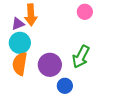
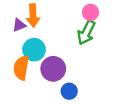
cyan circle: (20, 43) -> (34, 50), moved
green arrow: (81, 57) -> (86, 33), moved

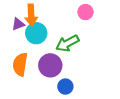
green arrow: (86, 33) -> (67, 43), moved, turned 35
cyan circle: (34, 50) -> (36, 33), moved

